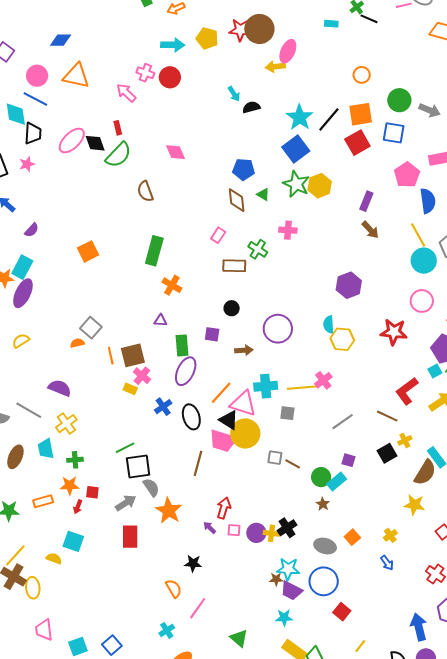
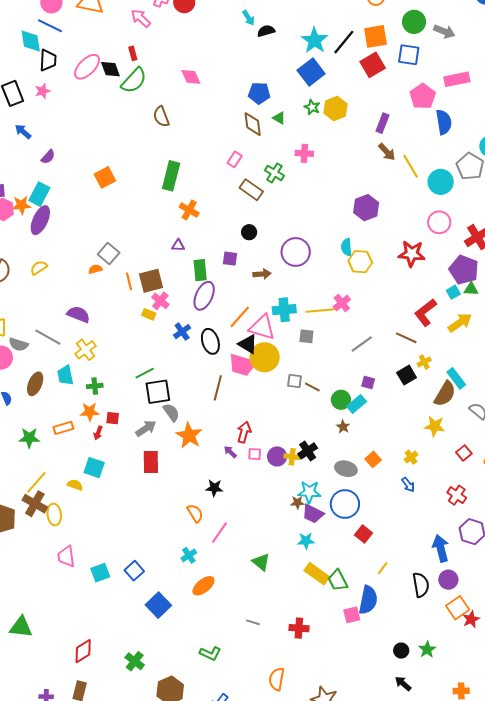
green star: (296, 184) -> (312, 107), size x0.6
yellow line: (418, 235) -> (411, 166), moved
brown rectangle: (234, 266) -> (251, 190), turned 35

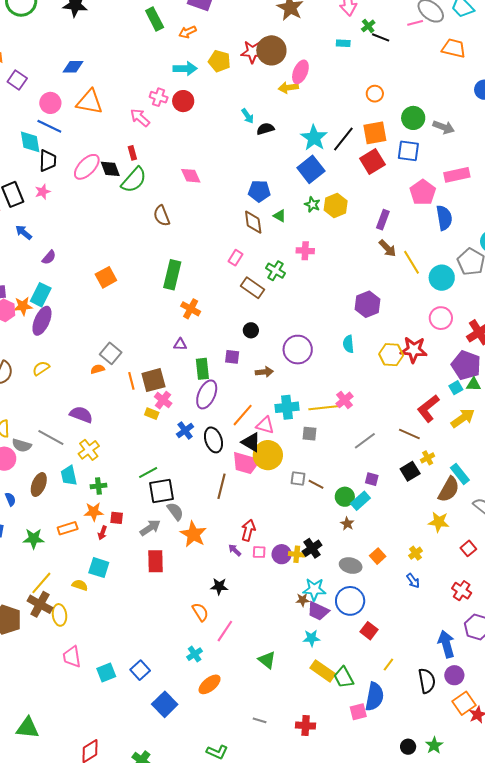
yellow hexagon: (360, 262) -> (391, 355), moved
pink triangle: (262, 327) -> (265, 425), size x0.7

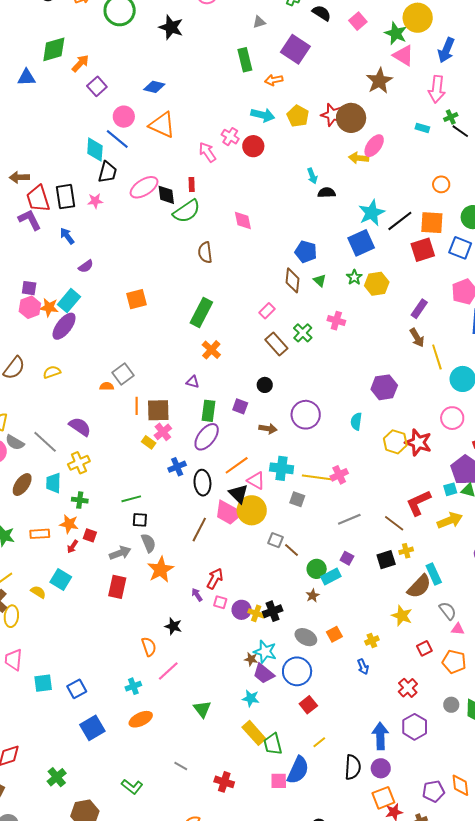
black square: (162, 491) -> (140, 520), size x0.6

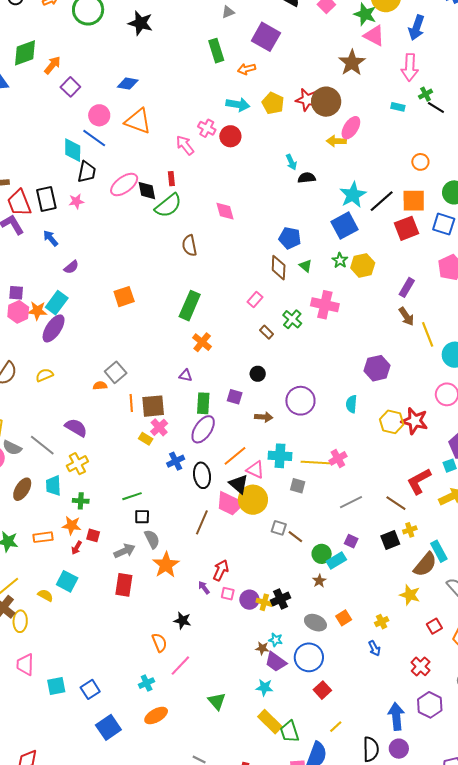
pink cross: (336, 321) -> (325, 305), size x1.5
brown rectangle: (276, 344) -> (267, 332), size x0.6
cyan star: (265, 652) -> (276, 640), size x0.6

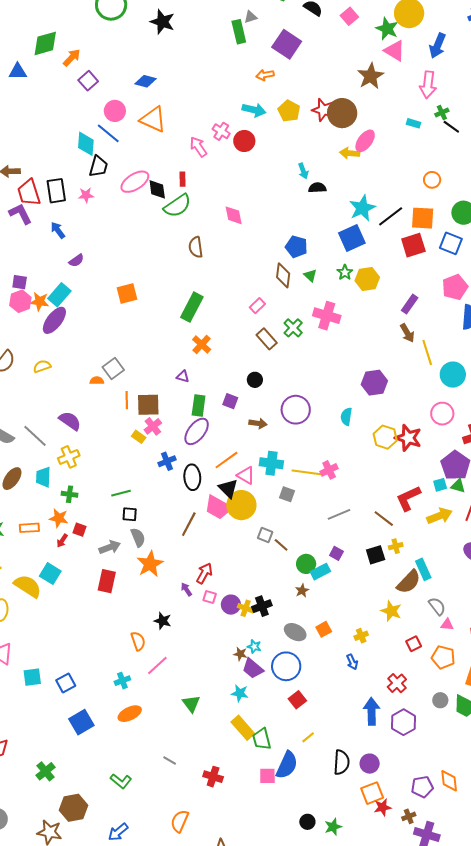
green rectangle: (216, 51) -> (239, 32), moved
brown rectangle: (267, 332) -> (267, 339), size x1.5
yellow semicircle: (45, 595) -> (28, 586), size x1.8
blue arrow: (396, 716) -> (372, 711), moved

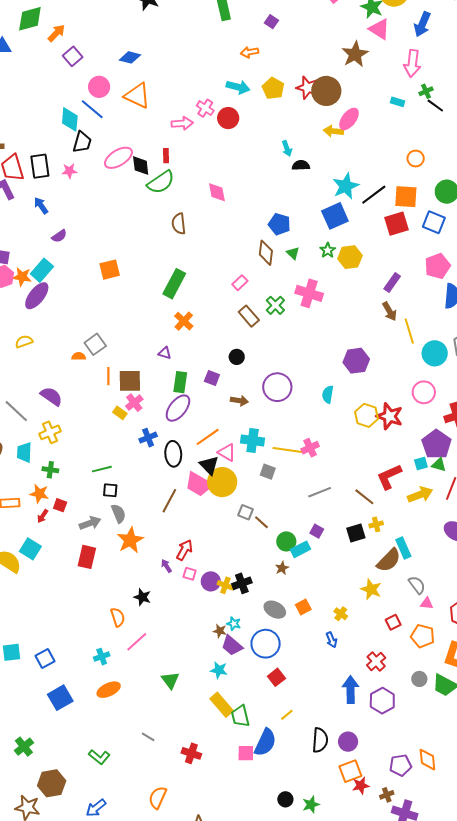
purple square: (287, 44) -> (271, 22), size x0.5
pink arrow: (198, 147) -> (182, 123), turned 120
yellow cross: (361, 636) -> (341, 614), turned -32

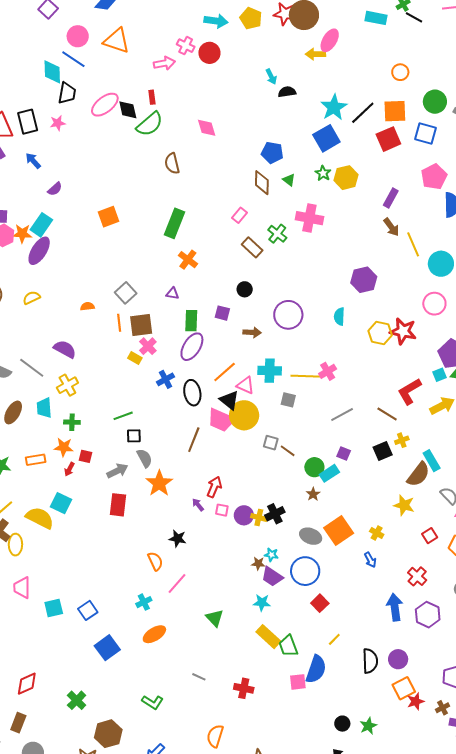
cyan rectangle: (397, 102) -> (376, 18), size x1.5
gray square: (95, 344) -> (126, 293), moved
orange square: (303, 607) -> (339, 530), size x1.8

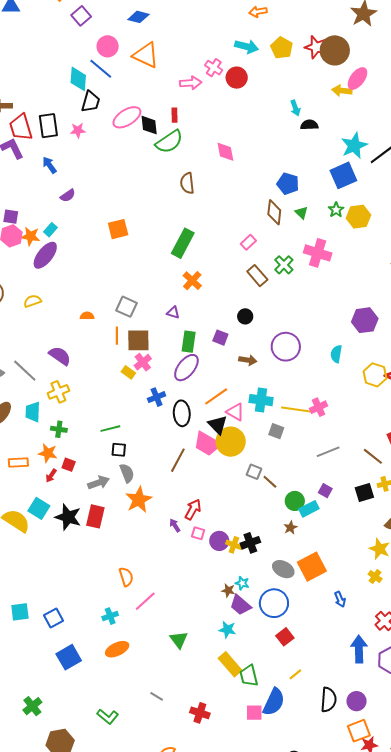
cyan rectangle: (41, 225) -> (50, 230), size x0.6
gray square: (126, 293) -> (126, 307), turned -30
yellow cross: (377, 533) -> (375, 576), moved
black star: (178, 539) -> (68, 517), moved, size x1.5

